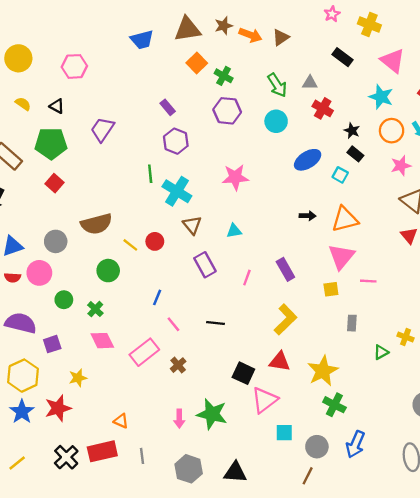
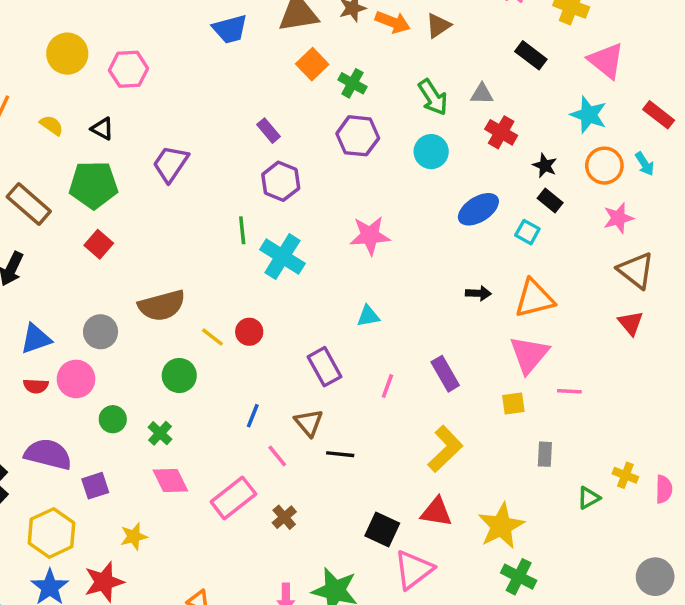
yellow circle: (18, 58) -> (67, 54), moved
brown triangle: (192, 225) -> (309, 423), moved

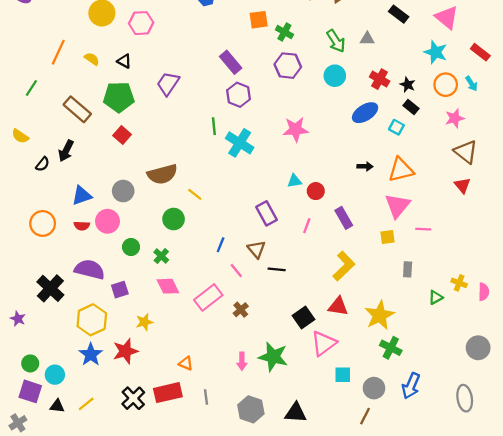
orange square: (312, 64) -> (259, 20), turned 36
purple rectangle: (268, 131) -> (231, 62), size x1.5
red cross: (501, 132) -> (380, 79), moved
red circle: (249, 332) -> (316, 191), moved
black square: (382, 529) -> (303, 318), turned 30

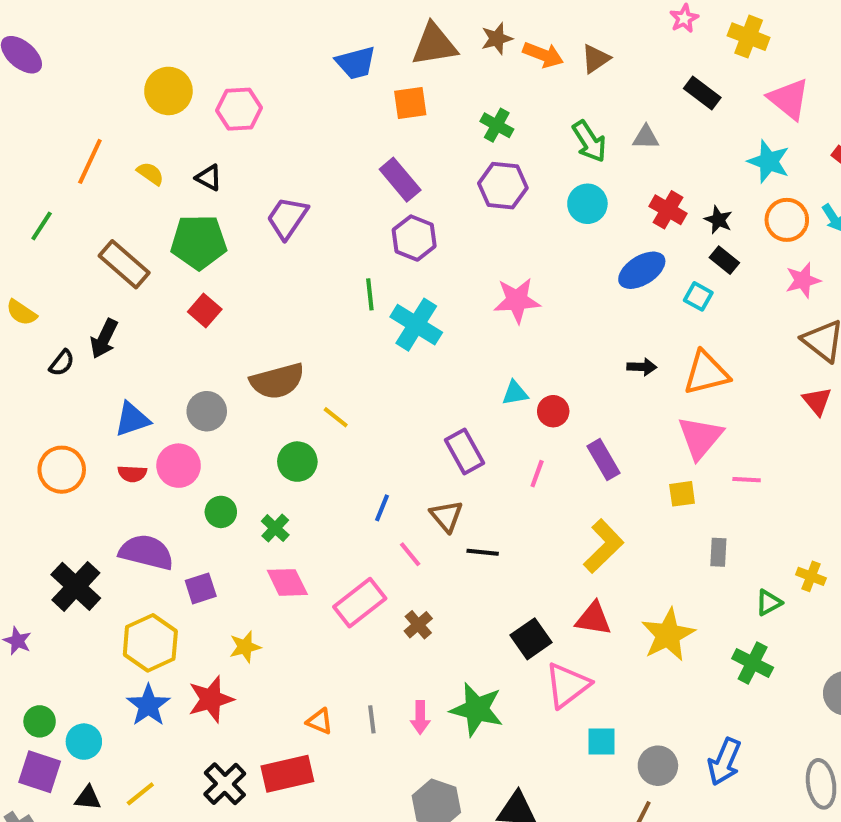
orange square: (259, 20) -> (410, 103), moved
green cross: (391, 348) -> (753, 663), moved
gray line: (206, 397) -> (372, 719), moved

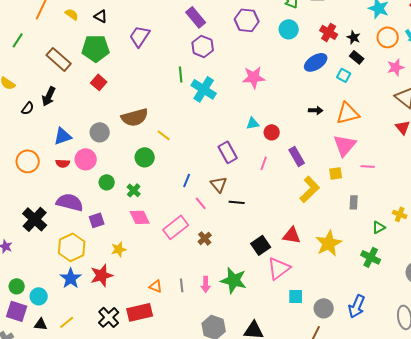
yellow L-shape: (604, 546) -> (310, 189), moved

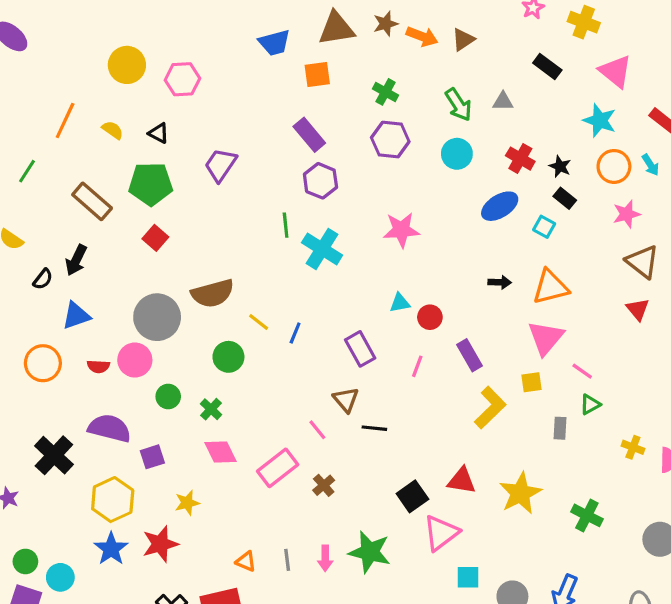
gray circle: (100, 132) -> (157, 317), size x1.5
blue triangle: (63, 136) -> (76, 316), moved
pink line: (368, 166) -> (582, 371), turned 32
blue line: (187, 180) -> (295, 333), moved
green triangle: (379, 227) -> (590, 404), moved

